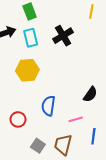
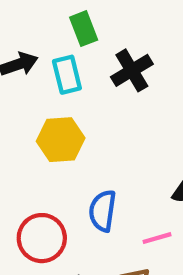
green rectangle: (30, 12) -> (84, 29), moved
red circle: (18, 119) -> (42, 238), size x1.5

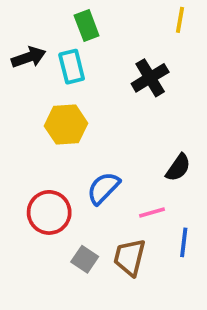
black cross: (132, 70) -> (150, 78), moved
blue semicircle: (103, 211) -> (103, 188), turned 36

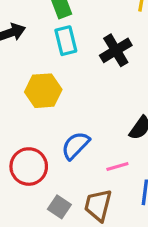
cyan rectangle: (72, 67) -> (66, 41), moved

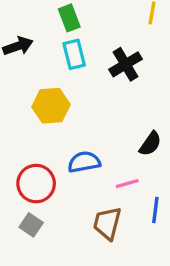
blue semicircle: (76, 146) -> (84, 162), turned 36
gray square: (59, 207) -> (31, 225), moved

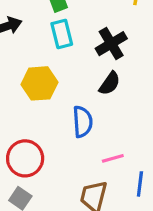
black semicircle: (150, 144) -> (110, 83), moved
blue semicircle: (84, 162) -> (83, 122), moved, turned 96

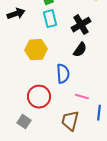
red circle: (25, 158) -> (39, 97), moved
pink line: (113, 158) -> (82, 97), turned 32

